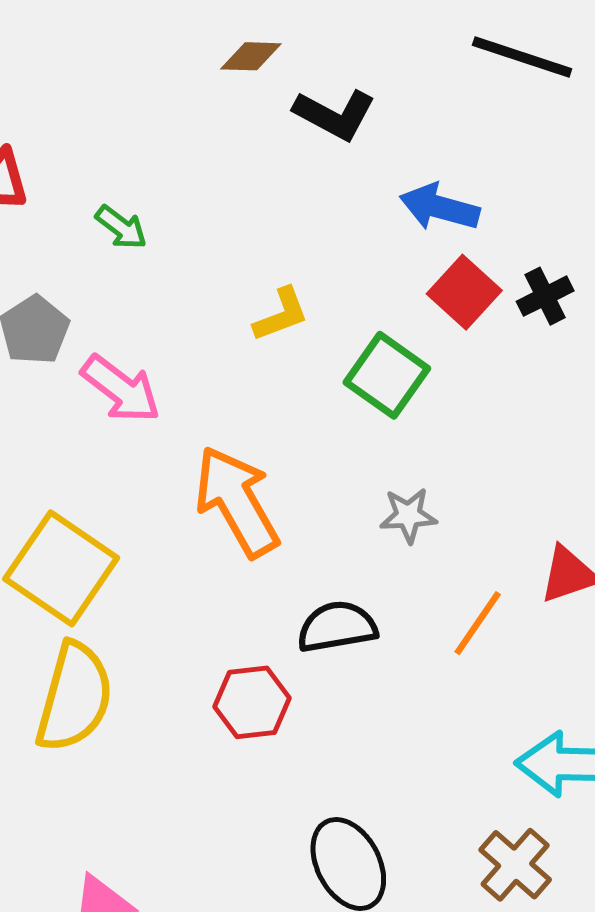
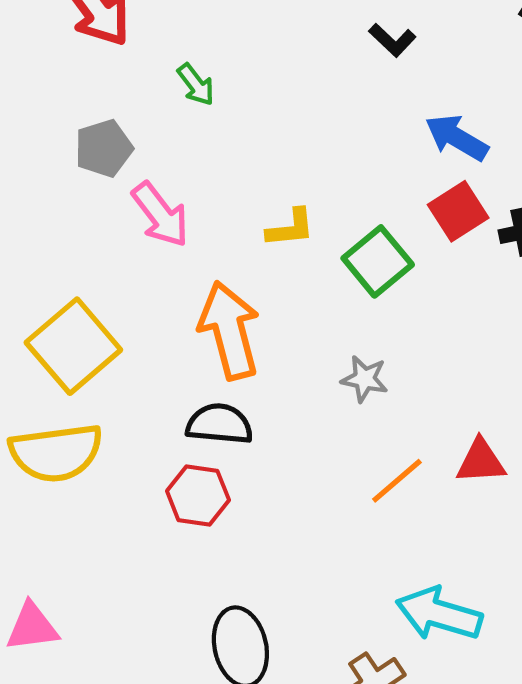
black L-shape: (335, 115) -> (392, 40), size x0.7
yellow L-shape: (281, 314) -> (291, 228), moved
black semicircle: (337, 627) -> (219, 424), moved
yellow semicircle: (74, 697) -> (56, 453), turned 52

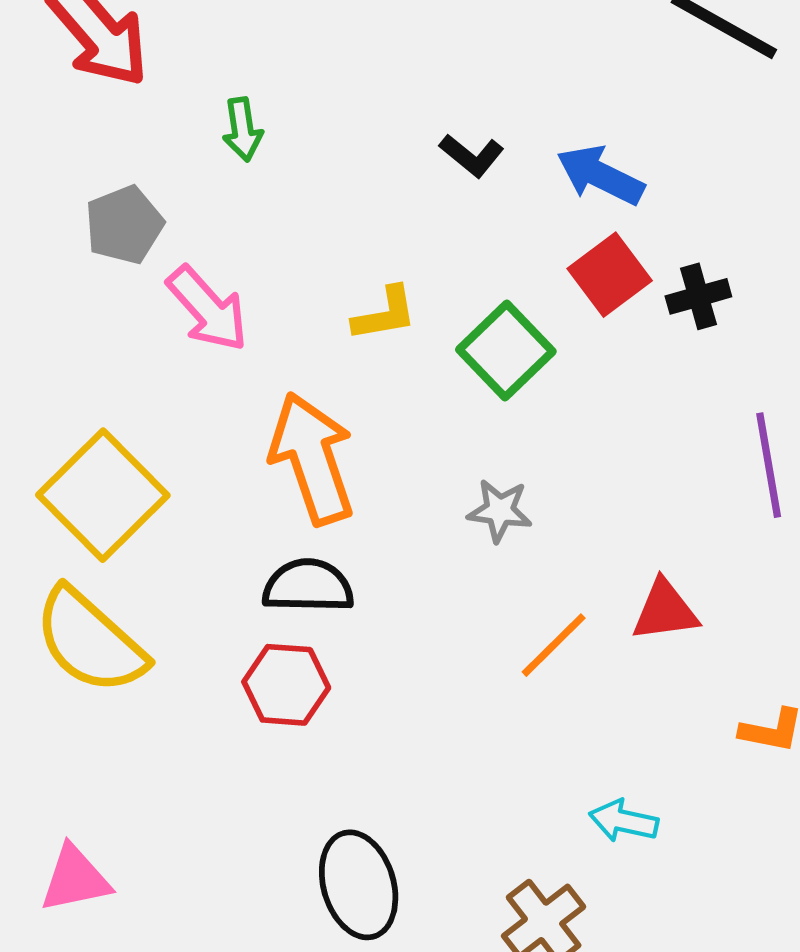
black L-shape: (392, 40) -> (472, 155), moved
green arrow: (196, 85) -> (243, 129), turned 33
yellow semicircle: (56, 453) -> (90, 641), turned 54
cyan arrow: (439, 614) -> (624, 821), size x0.6

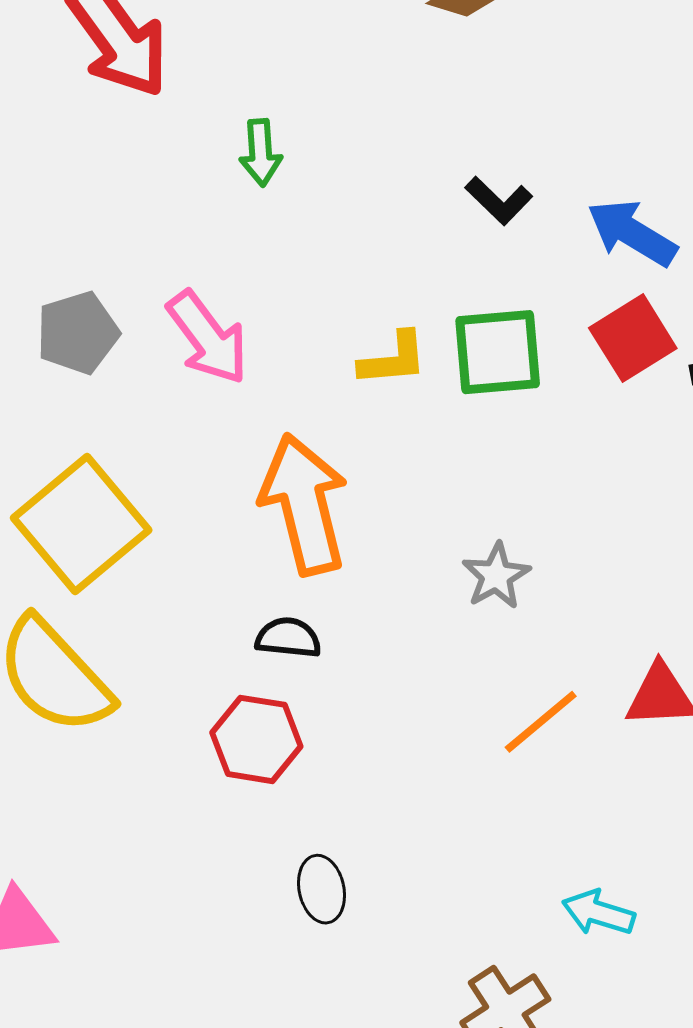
gray pentagon: (124, 225) -> (78, 333), moved
green square: (506, 350) -> (498, 352), moved, turned 34
gray star: (500, 511) -> (496, 576), turned 30
black semicircle: (308, 586) -> (288, 638), size x0.7
black ellipse: (359, 885) -> (322, 889), moved, size x0.6

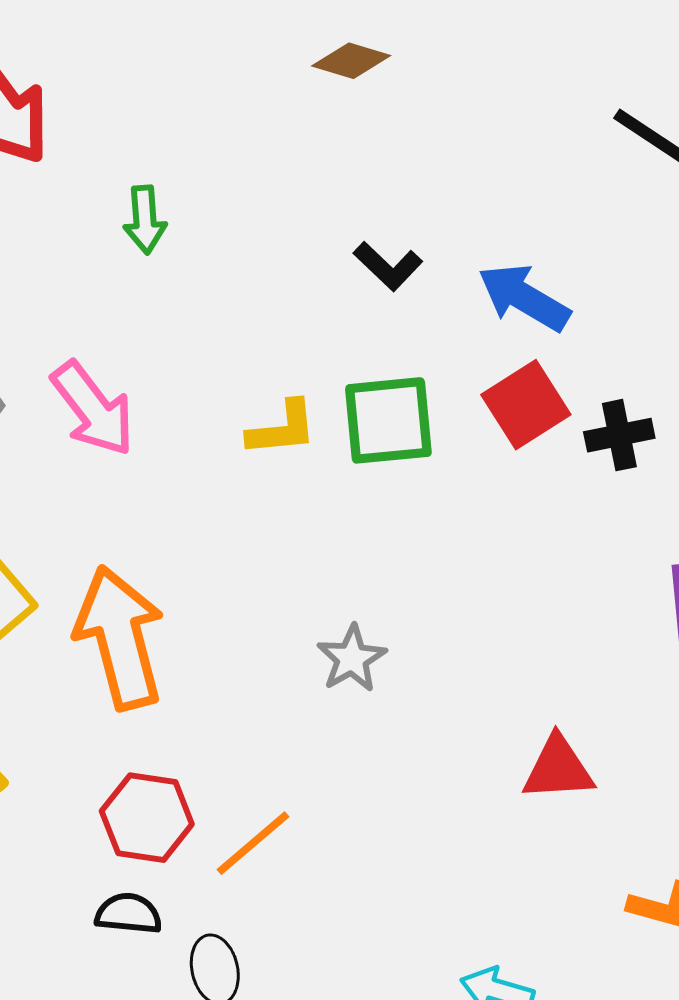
orange arrow: (304, 504) -> (120, 638), moved
gray star: (496, 576) -> (352, 658), moved
black semicircle: (288, 638) -> (128, 914), moved
orange line: (541, 722) -> (253, 843), moved

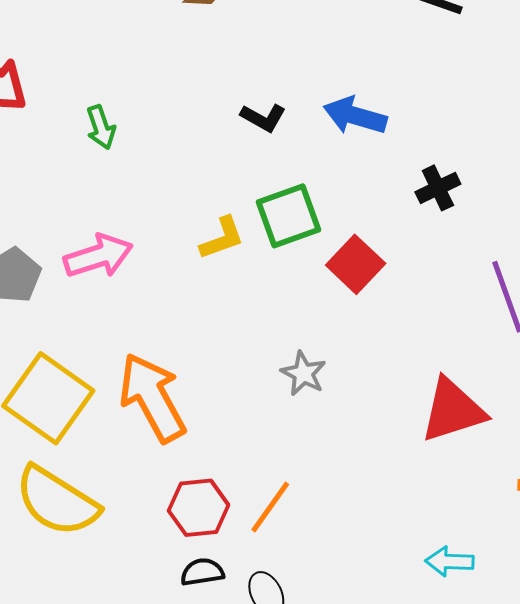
red square: (526, 405) -> (356, 264), moved
pink arrow: (93, 409) -> (98, 256), turned -56
red triangle: (558, 769) -> (453, 410), size x1.4

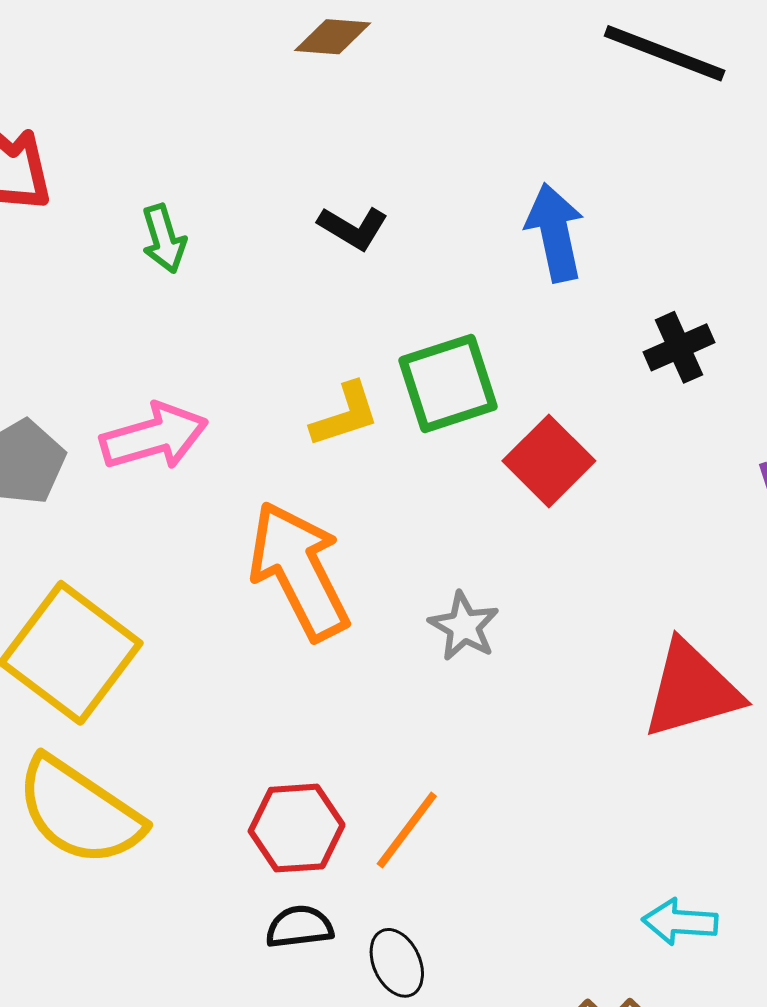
blue arrow: (355, 116) -> (555, 232), turned 60
black L-shape: (263, 118) -> (353, 228), moved
orange arrow: (152, 398) -> (299, 571), moved

